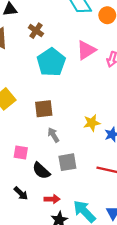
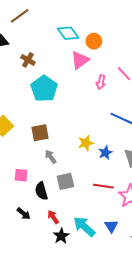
pink triangle: (86, 50) -> (80, 60), moved
black semicircle: (41, 171) -> (41, 191), turned 36
red arrow: (52, 199) -> (53, 217), turned -120

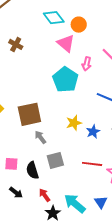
pink triangle: (80, 60) -> (66, 43), turned -42
cyan pentagon: (44, 89) -> (65, 80), moved
brown square: (40, 133) -> (29, 114), size x1.4
pink square: (21, 175) -> (11, 164), moved

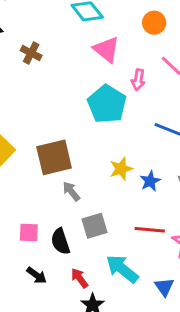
orange circle: (79, 25) -> (154, 23), moved
cyan arrow: (75, 203) -> (122, 269), moved

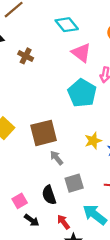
pink square: (29, 232) -> (20, 201), moved, turned -32

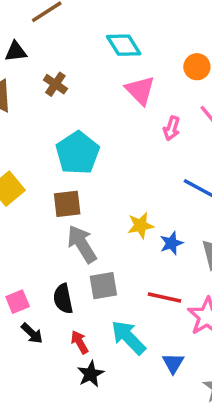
cyan pentagon: (82, 93) -> (78, 153), moved
brown square: (44, 133) -> (67, 204), size x0.7
gray arrow: (57, 158) -> (82, 244), size x1.6

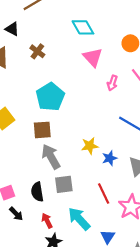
black triangle: (16, 52) -> (12, 29), turned 32
red line: (164, 298) -> (104, 194), turned 50

